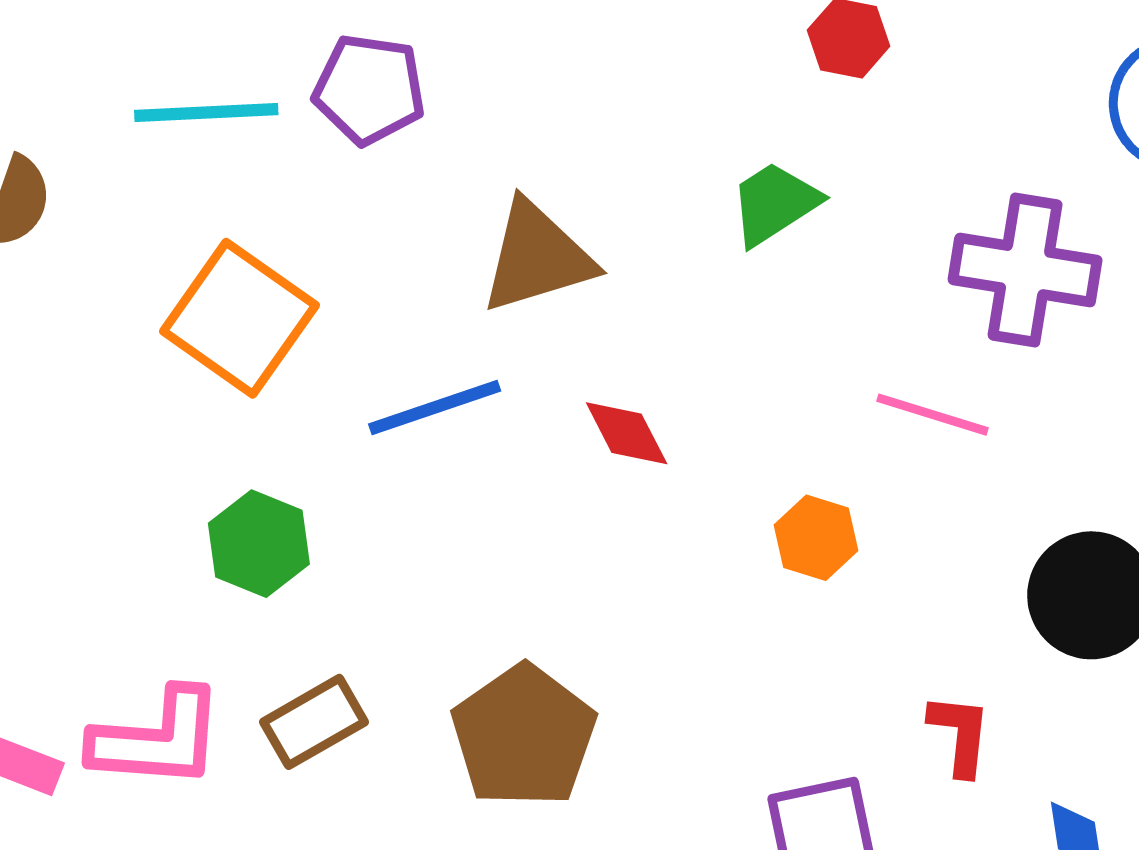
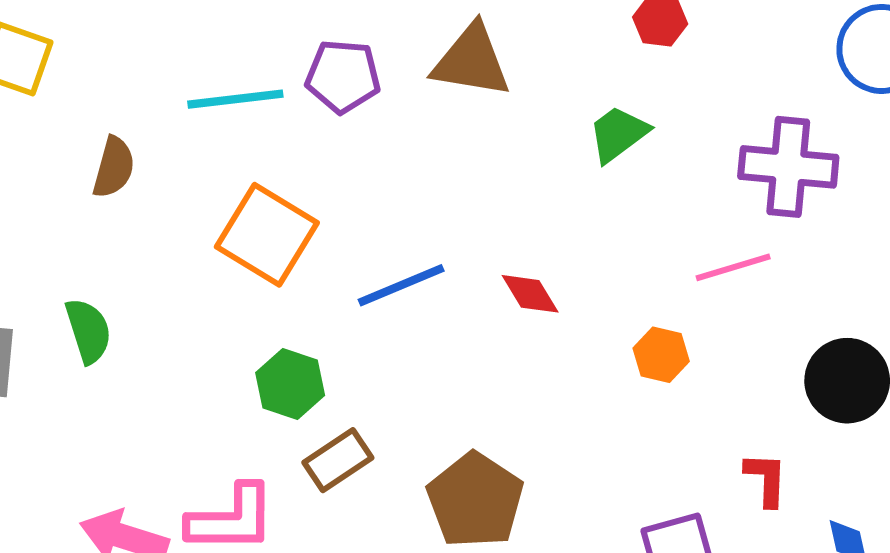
brown triangle: (537, 257) -> (471, 61), moved, turned 30
pink line: (932, 415) -> (733, 267), turned -30
brown rectangle: (314, 722) -> (338, 460), moved

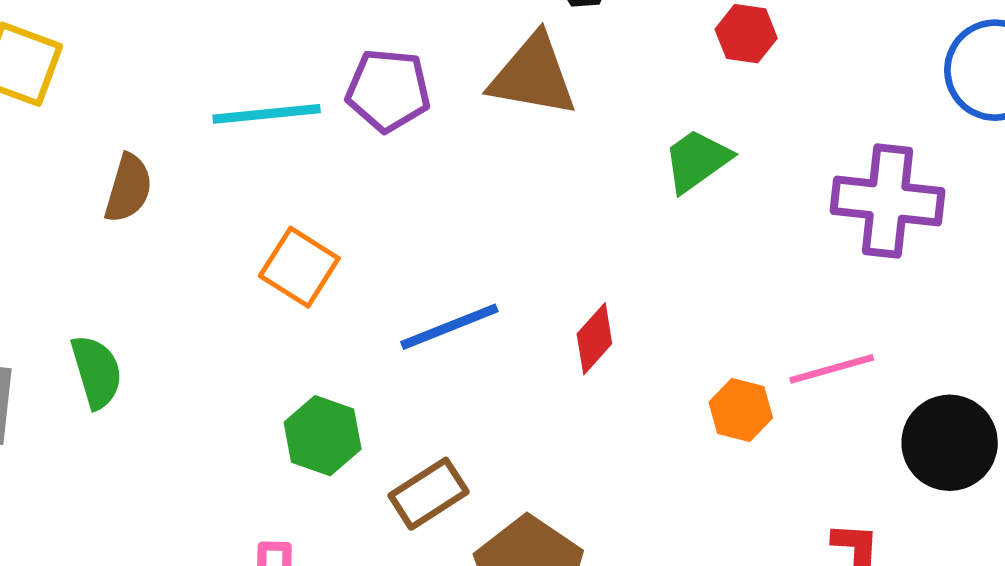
orange square: (267, 235) -> (299, 267), size x0.7
pink line: (733, 267) -> (832, 369), moved
red diamond: (530, 294) -> (594, 339), turned 72
brown rectangle: (338, 460) -> (429, 494), moved

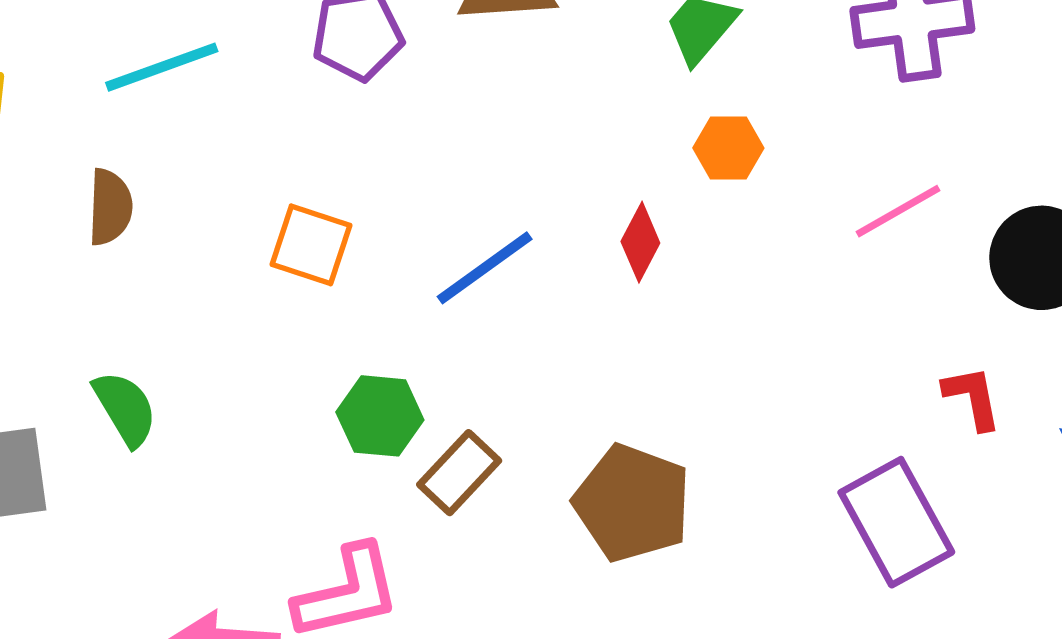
cyan line: (267, 114) -> (162, 67), moved
orange hexagon: (741, 410) -> (728, 148), moved
brown rectangle: (429, 494) -> (459, 473), moved

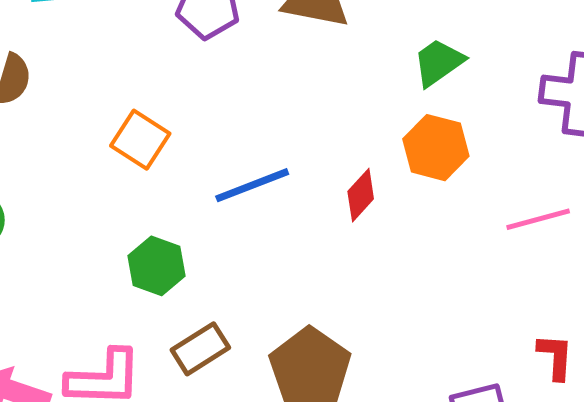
orange hexagon: (728, 148) -> (436, 148), size x1.4
brown rectangle: (459, 473) -> (200, 349), moved

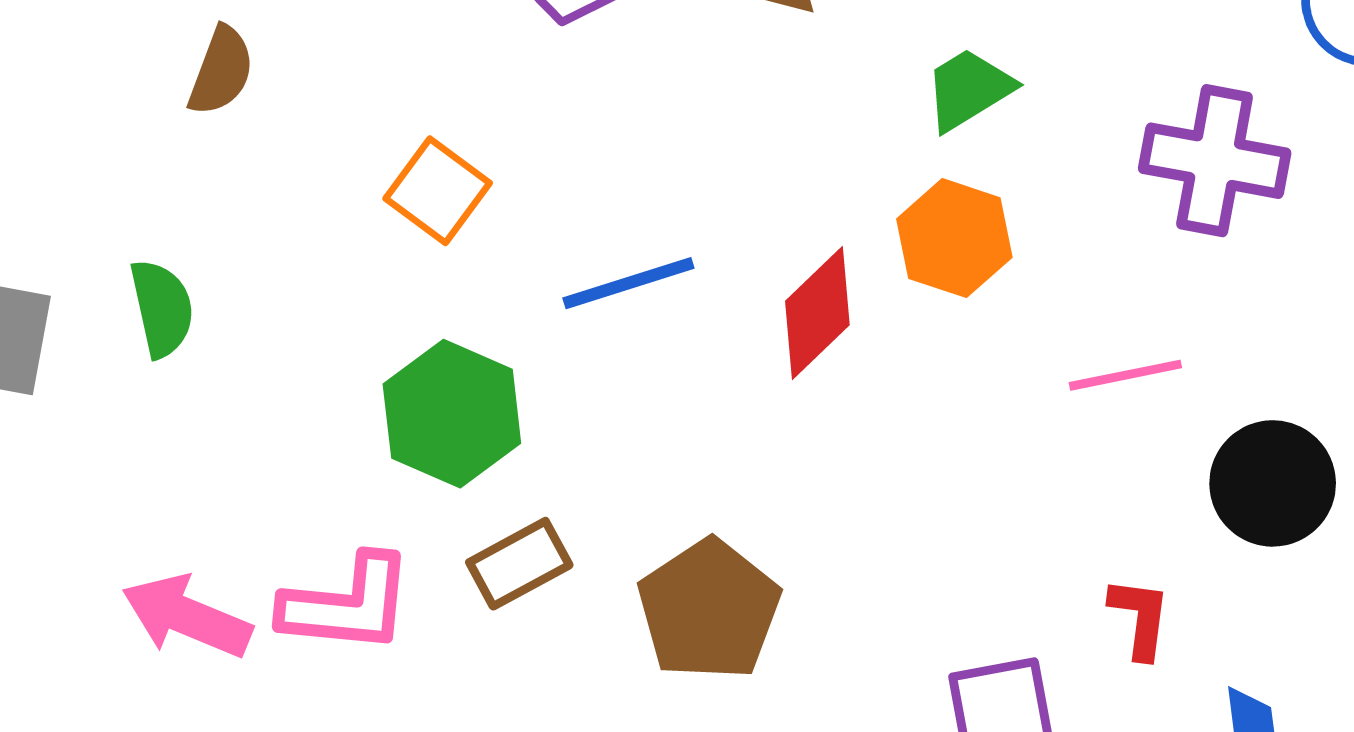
red diamond: (361, 195) -> (817, 313), size x1.4
green hexagon: (157, 266) -> (452, 414), size x1.4

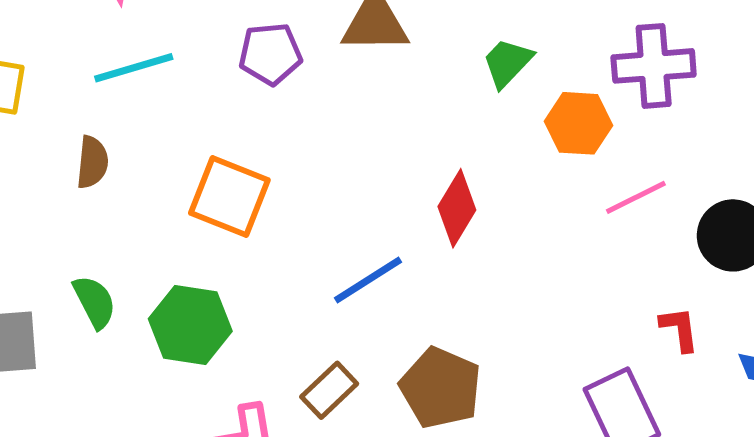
orange square: (438, 191) -> (229, 197), size x1.4
orange hexagon: (954, 238) -> (579, 123), moved
blue line: (628, 283) -> (368, 280), moved
green hexagon: (452, 414) -> (190, 325), moved

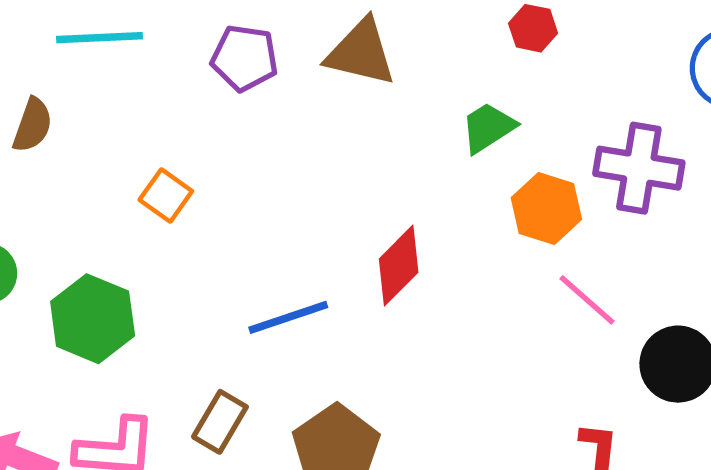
orange square: (229, 197) -> (166, 196), size x0.6
pink line: (636, 197) -> (587, 300), turned 54
brown rectangle: (329, 390) -> (220, 422), turned -30

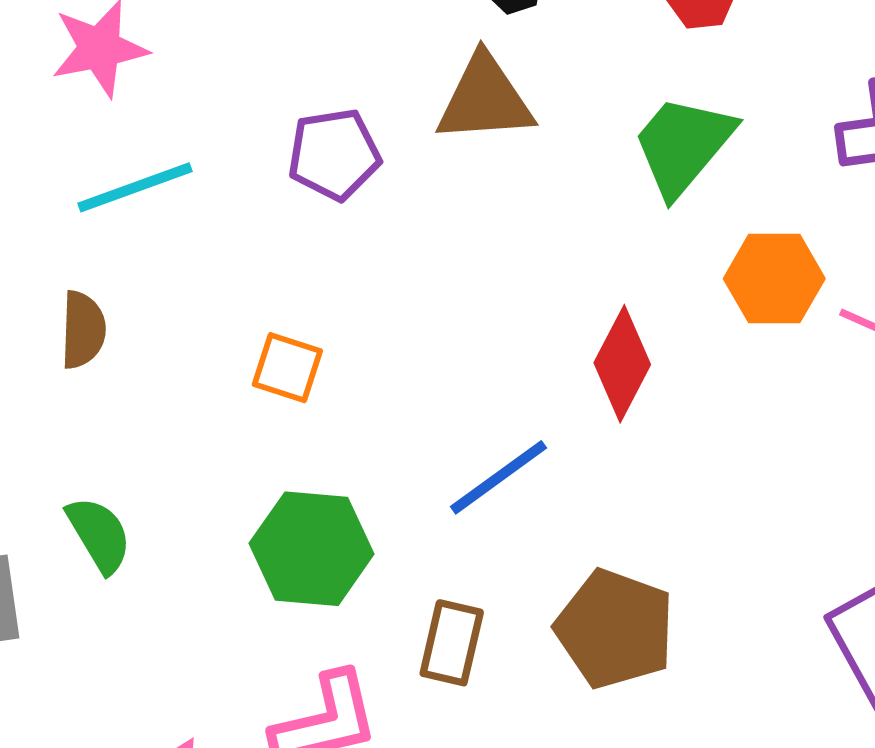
green trapezoid: (488, 127) -> (683, 145), size x1.4
orange hexagon: (546, 209) -> (774, 279), moved
green hexagon: (93, 319) -> (312, 549), moved

